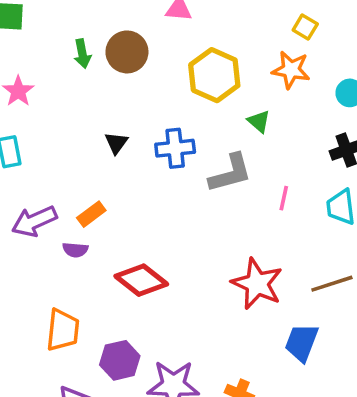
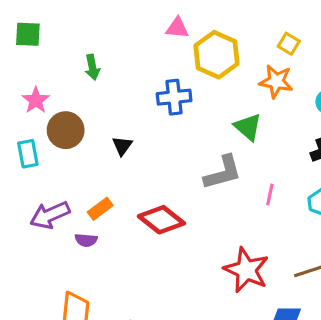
brown circle: (127, 52) -> (66, 130), moved
yellow hexagon: (214, 75) -> (216, 55), moved
green triangle: (259, 121) -> (248, 127), size x1.4
blue cross: (175, 148) -> (174, 97), moved
red diamond: (141, 280) -> (161, 220), moved

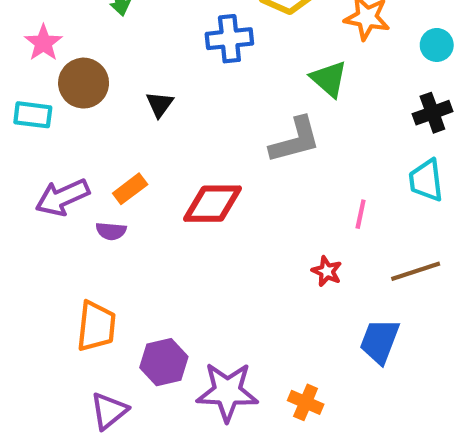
cyan rectangle: (28, 154) -> (33, 115), turned -72
pink line: (270, 195) -> (361, 214), moved
red diamond: (161, 220) -> (213, 204), turned -39
red star: (246, 270) -> (327, 271), size x0.5

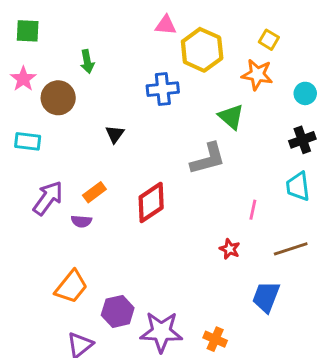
pink star: (43, 43) -> (23, 79), moved
brown circle: (84, 83) -> (58, 98), moved
purple arrow: (62, 197) -> (48, 198), turned 150
red diamond: (213, 204) -> (151, 202), turned -33
orange trapezoid: (96, 326) -> (71, 287), turned 33

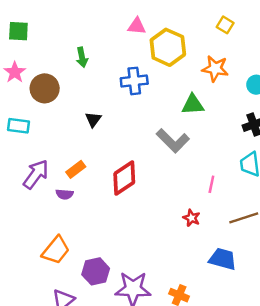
yellow square: (269, 40) -> (225, 25), moved
green arrow: (87, 61) -> (82, 57), moved
green triangle: (231, 117) -> (193, 105), turned -45
gray L-shape: (208, 159) -> (173, 141), turned 60
blue trapezoid: (266, 297) -> (223, 259), turned 84

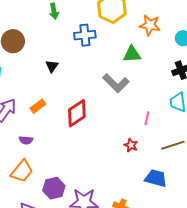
green arrow: (82, 57) -> (54, 11), moved
purple semicircle: (65, 194) -> (26, 140), moved

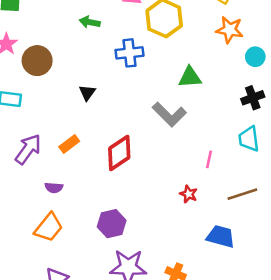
green arrow: (54, 11) -> (90, 22), turned 112
orange star: (150, 25) -> (230, 30), moved
purple hexagon: (54, 188) -> (112, 224), moved

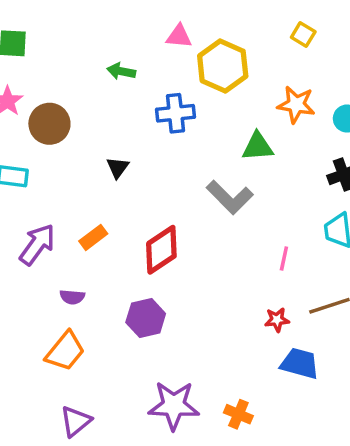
orange star: (230, 30) -> (296, 105), moved
red star: (189, 194) -> (277, 320), moved, turned -30
purple hexagon: (112, 224) -> (146, 318), moved

